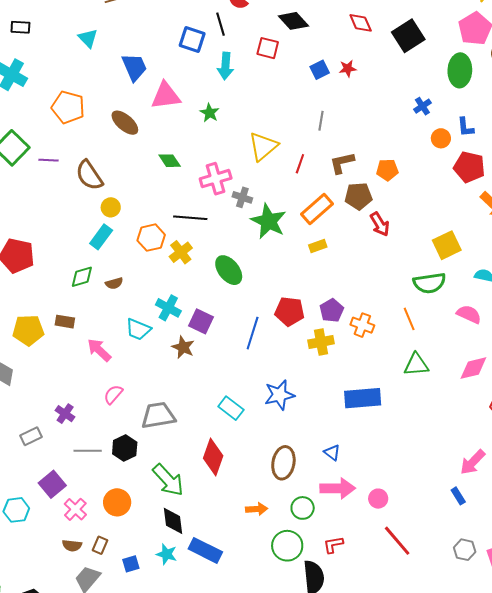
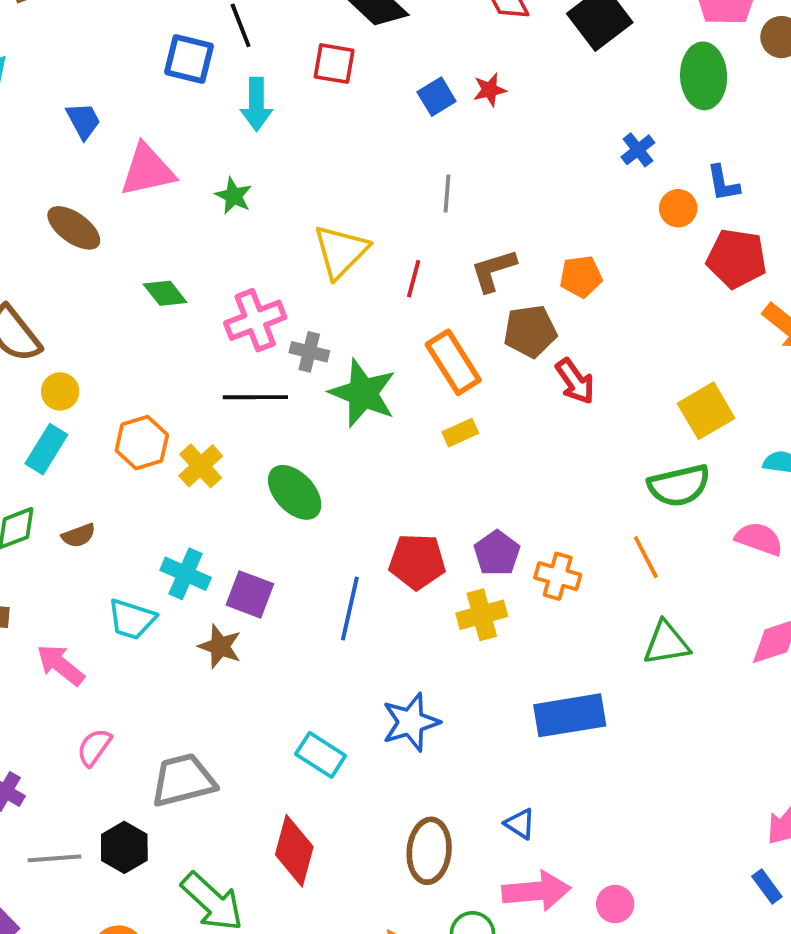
blue trapezoid: (134, 67) -> (83, 121), size x0.7
orange rectangle: (317, 209) -> (453, 362), turned -76
black line: (190, 218) -> (255, 397), moved

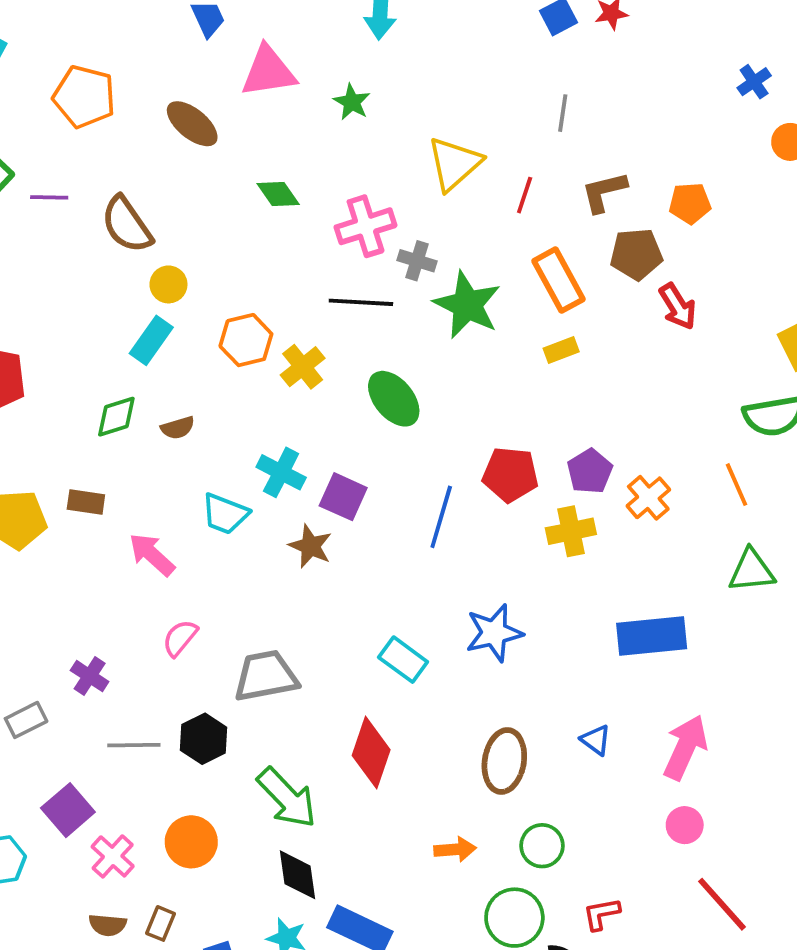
orange cross: (558, 576) -> (648, 498), turned 30
pink arrow: (536, 891) -> (685, 747), moved, turned -64

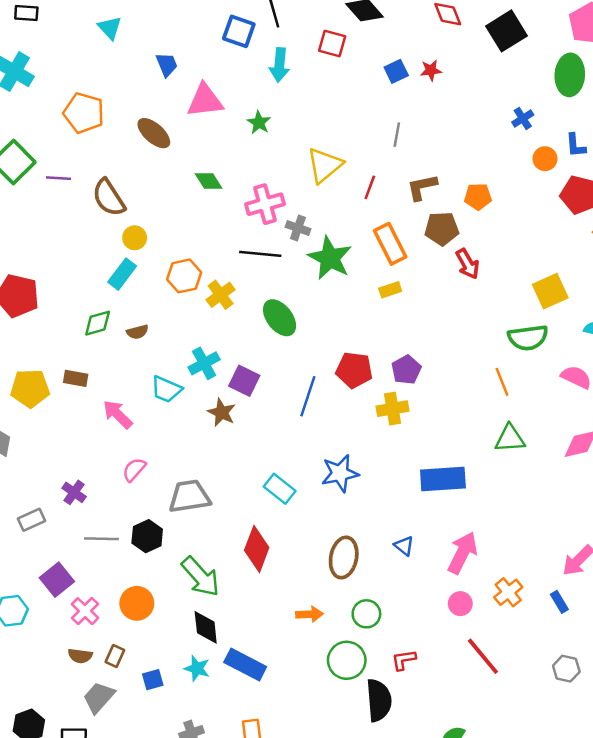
cyan cross: (281, 472) -> (204, 363), turned 32
orange cross: (648, 498) -> (508, 592), moved

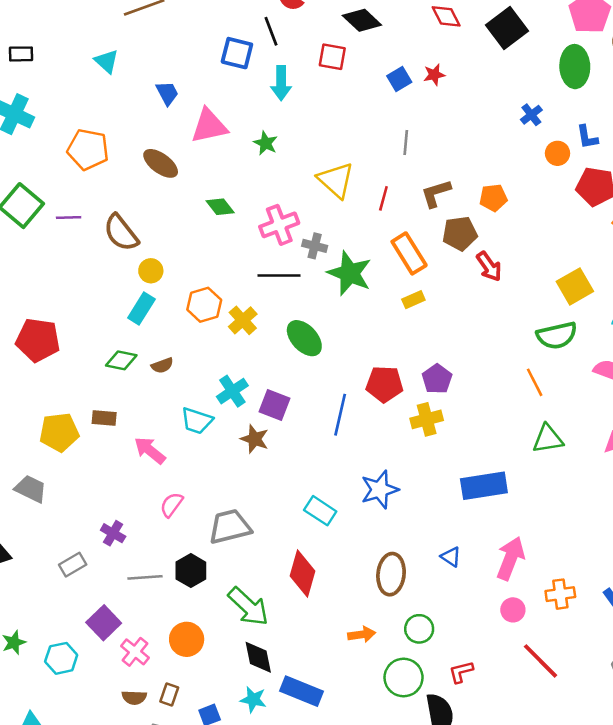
yellow triangle: (325, 165) -> (336, 180), turned -33
green diamond: (98, 323) -> (121, 360), turned 32
orange cross: (508, 592) -> (560, 594), turned 36

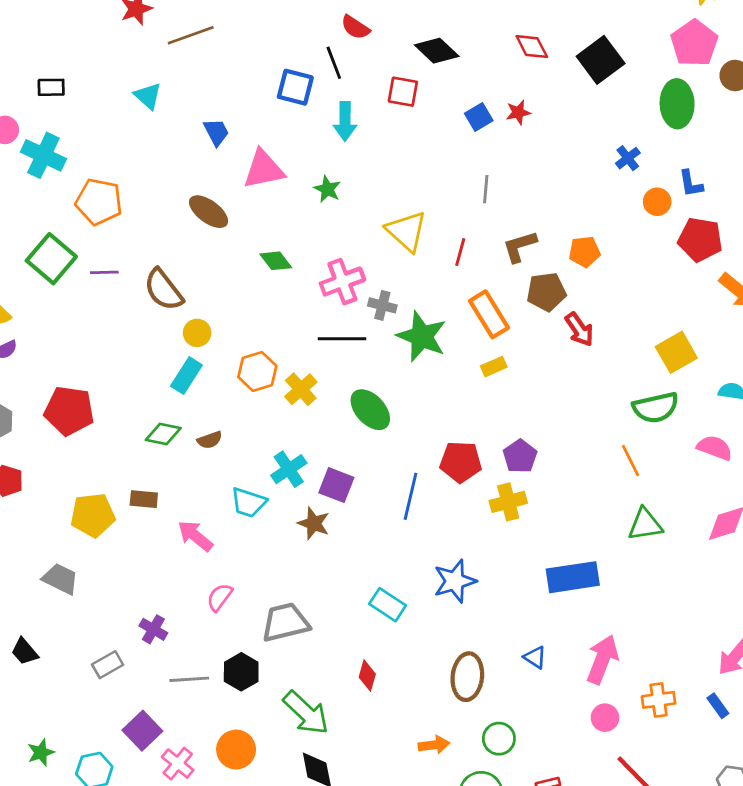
orange pentagon: (88, 149) -> (99, 202), moved
red diamond: (302, 573) -> (367, 676), size x0.6

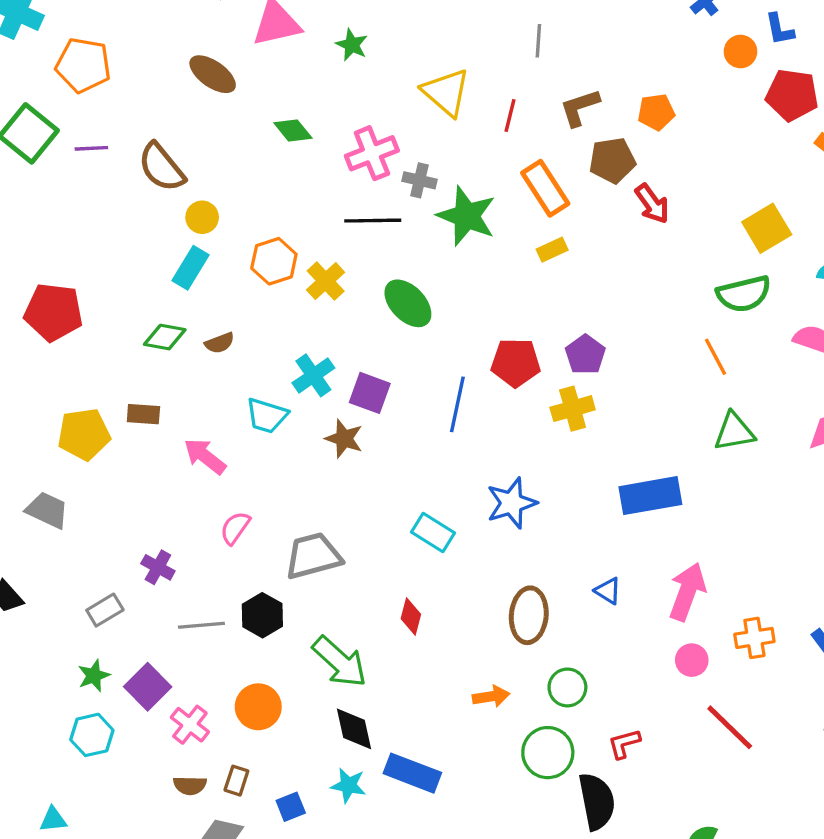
green star: (41, 752) -> (94, 676), moved

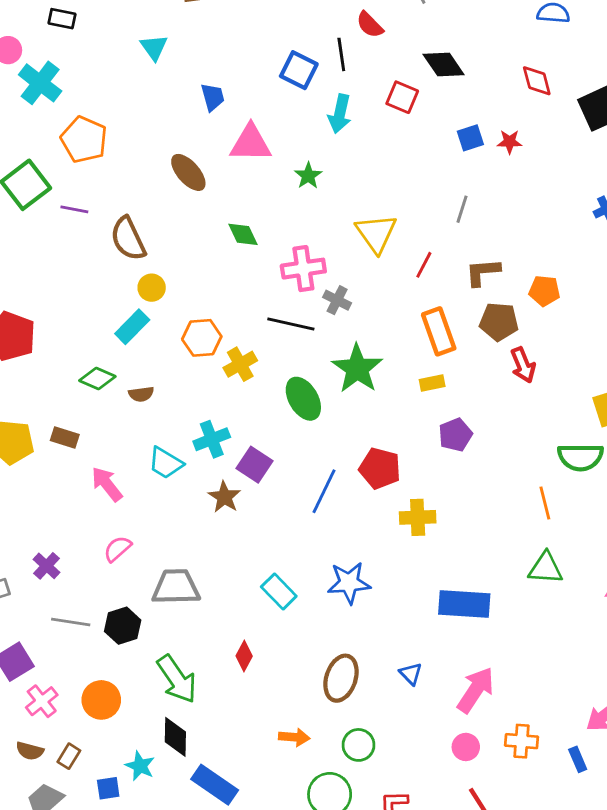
green star: (467, 216) -> (357, 369), moved
purple pentagon: (585, 355) -> (455, 435), moved
cyan star: (348, 785) -> (140, 766), moved

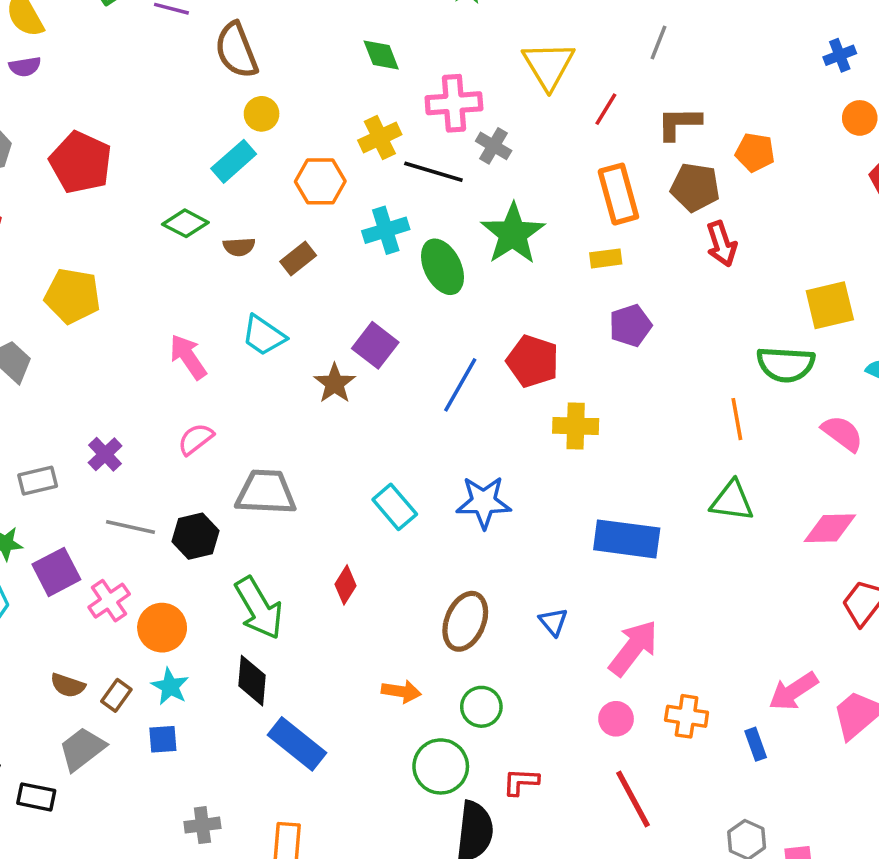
yellow cross: (240, 364) -> (380, 137), moved
brown rectangle: (65, 438) -> (298, 259), moved, turned -60
cyan cross: (212, 439) -> (386, 230), moved
pink cross: (42, 701) -> (109, 601), moved
cyan star: (140, 766) -> (170, 687), moved

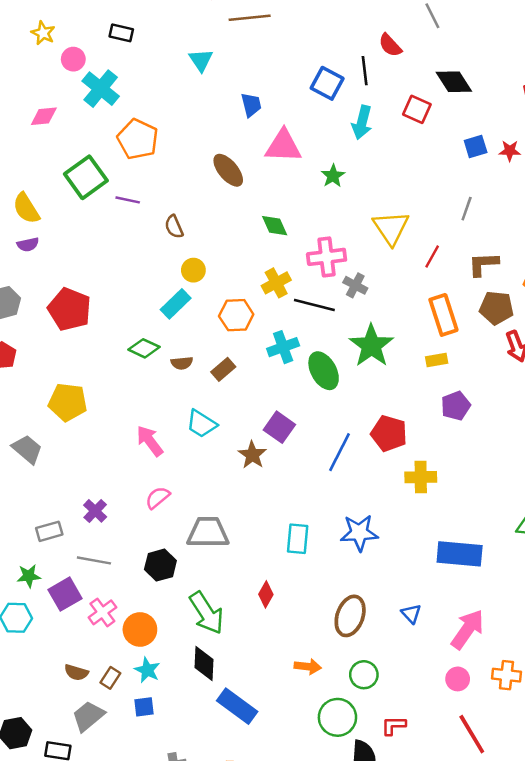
brown semicircle: (236, 50) -> (174, 227), size x0.6
cyan rectangle: (395, 507) -> (298, 539), turned 48
gray line: (131, 527) -> (94, 560), moved

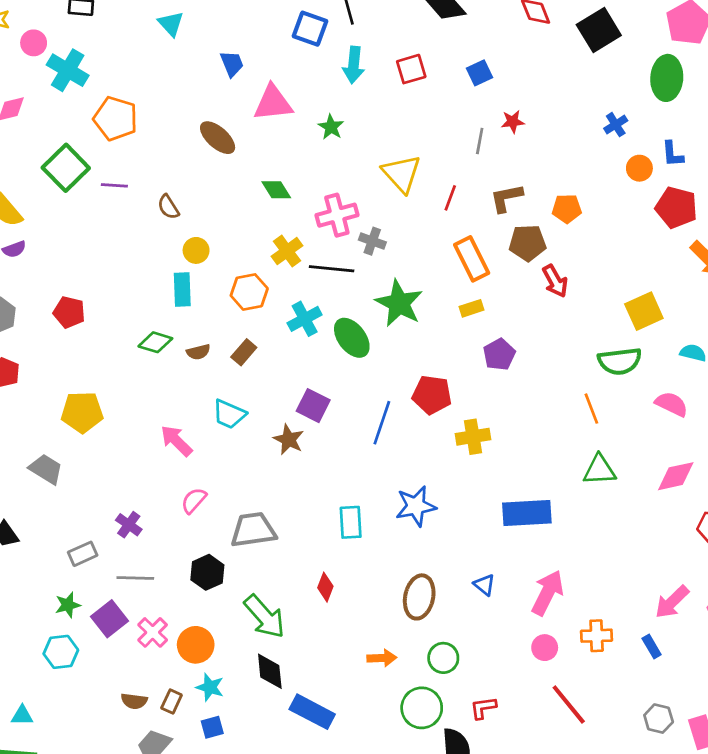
red square: (417, 109) -> (411, 69), moved, turned -32
red star: (510, 151) -> (513, 122), moved
cyan rectangle: (176, 304) -> (182, 290), turned -40
red pentagon: (69, 309) -> (69, 312), size x0.7

